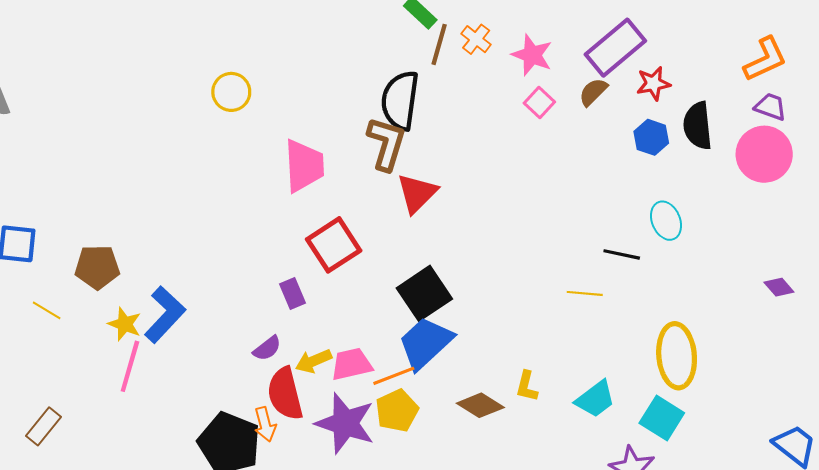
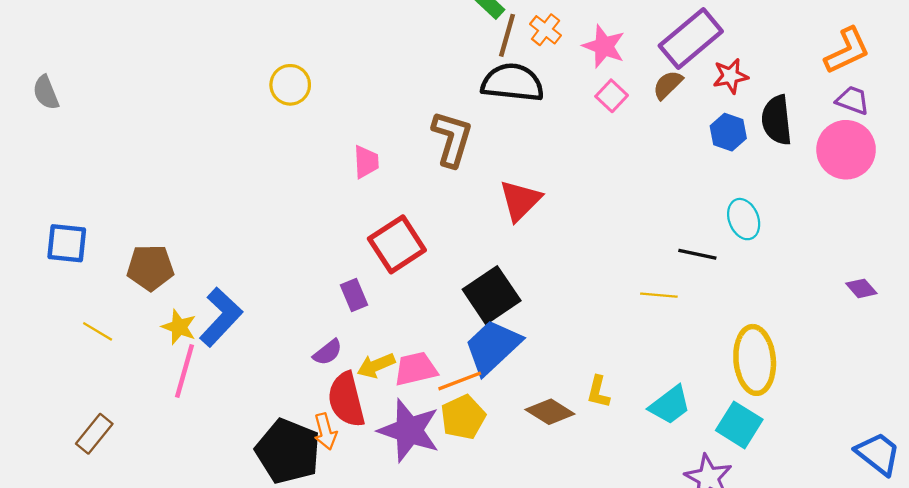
black semicircle: (400, 100) -> (513, 83), moved, turned 88
pink trapezoid: (304, 166) -> (366, 162), size x0.6
red triangle: (417, 193) -> (520, 200), moved
yellow line: (47, 310) -> (98, 331), moved

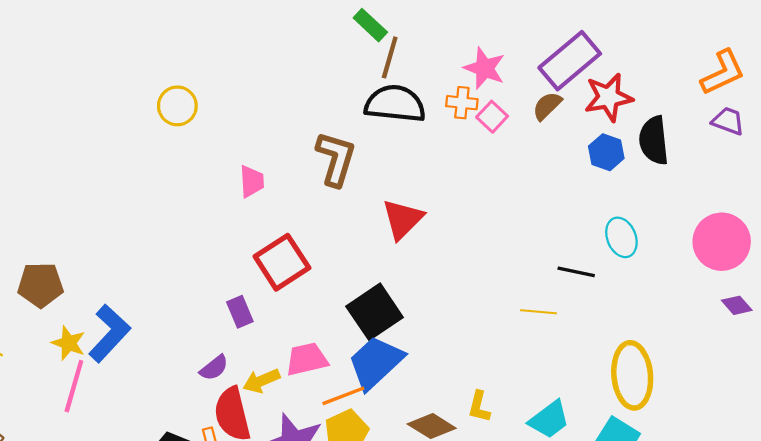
orange cross: (546, 30) -> (462, 103), moved, turned -32
red star: (730, 76) -> (608, 97), size x1.4
pink circle: (846, 150) -> (722, 242), moved
pink trapezoid: (416, 369) -> (307, 359), moved

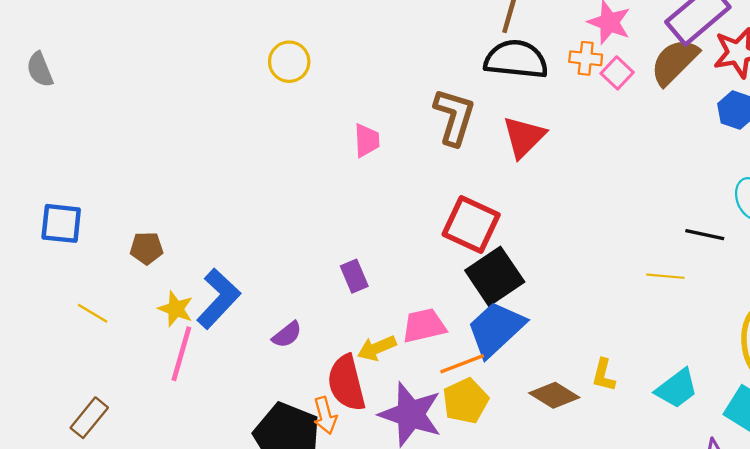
brown semicircle: (547, 106) -> (674, 62), size x1.6
red triangle: (403, 219) -> (524, 137), moved
red square: (282, 262) -> (471, 225), moved, turned -32
brown pentagon: (40, 285) -> (147, 248), size x0.7
purple semicircle: (214, 368) -> (287, 335), moved

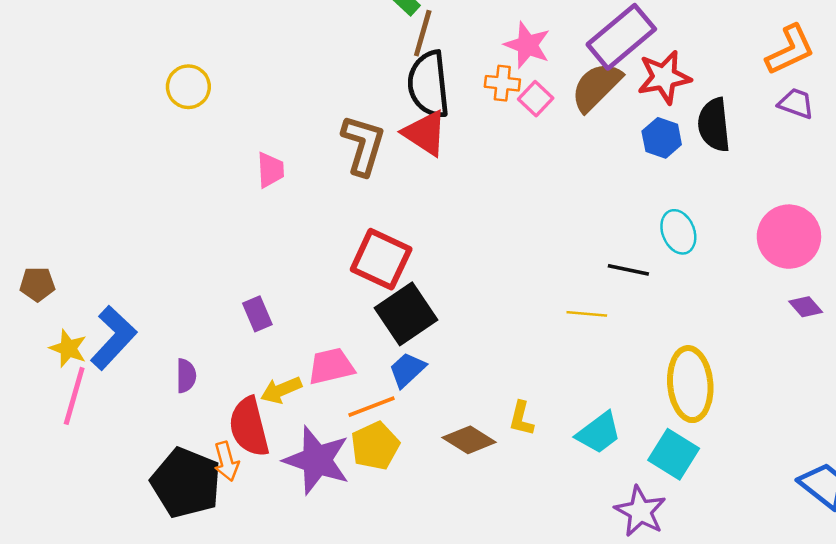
black semicircle: (516, 59) -> (429, 84), turned -102
red triangle: (524, 137) -> (425, 133), moved, turned -42
blue trapezoid: (496, 329) -> (407, 370), size x0.6
purple semicircle: (287, 335) -> (186, 376), turned -52

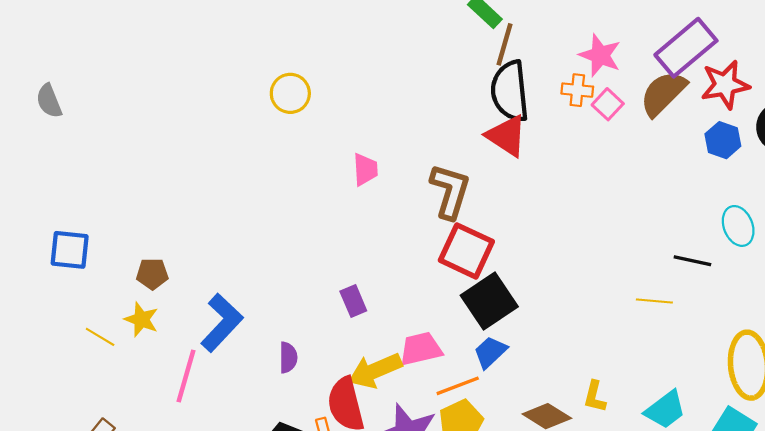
brown L-shape: (363, 145) -> (450, 191), moved
yellow star: (68, 348) -> (141, 319), moved
yellow arrow: (281, 390) -> (375, 371), size x1.4

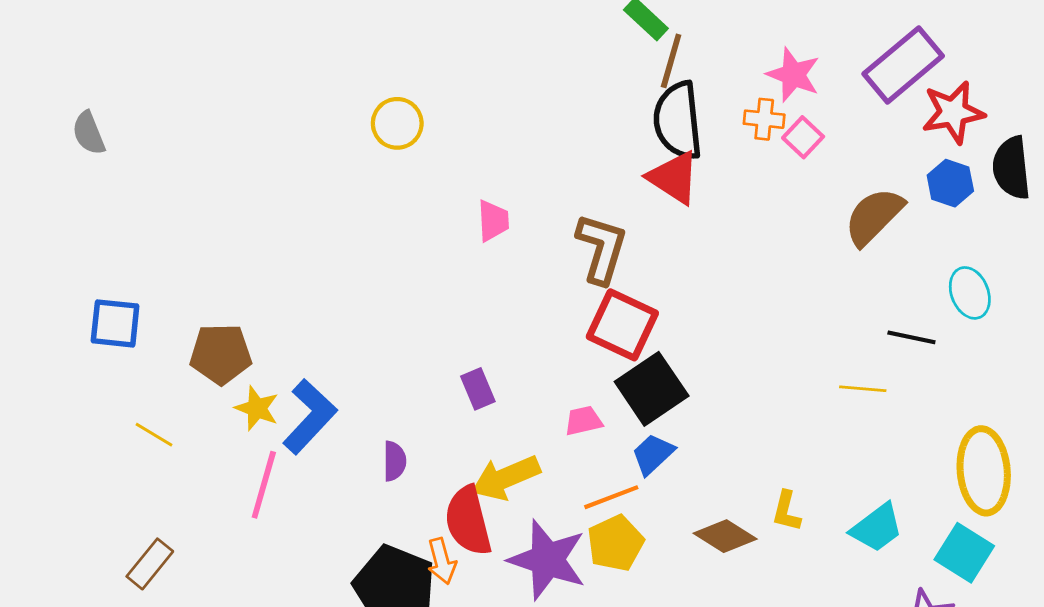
brown semicircle: (663, 93) -> (874, 216), moved
brown pentagon: (152, 274) -> (221, 354), size x1.5
yellow star: (141, 319) -> (257, 408), moved
pink trapezoid: (421, 349) -> (583, 421), moved, size x0.7

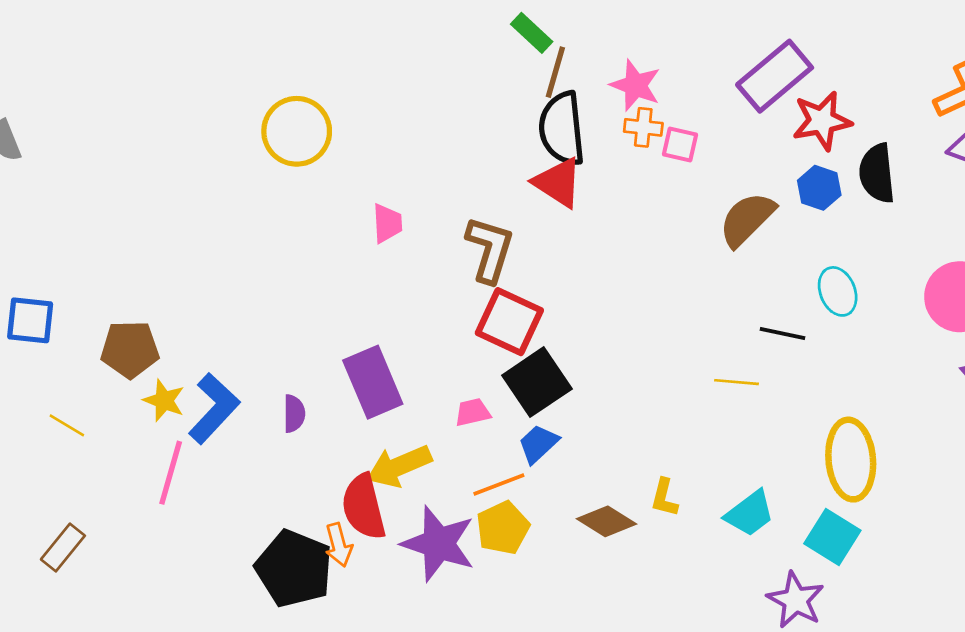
pink star: (793, 75) -> (635, 85), moved
yellow circle: (397, 123) -> (297, 131), size x1.4
pink square: (803, 137) -> (680, 144), turned -30
purple rectangle: (478, 389) -> (373, 382), size x1.8
purple semicircle: (394, 461) -> (294, 414), moved

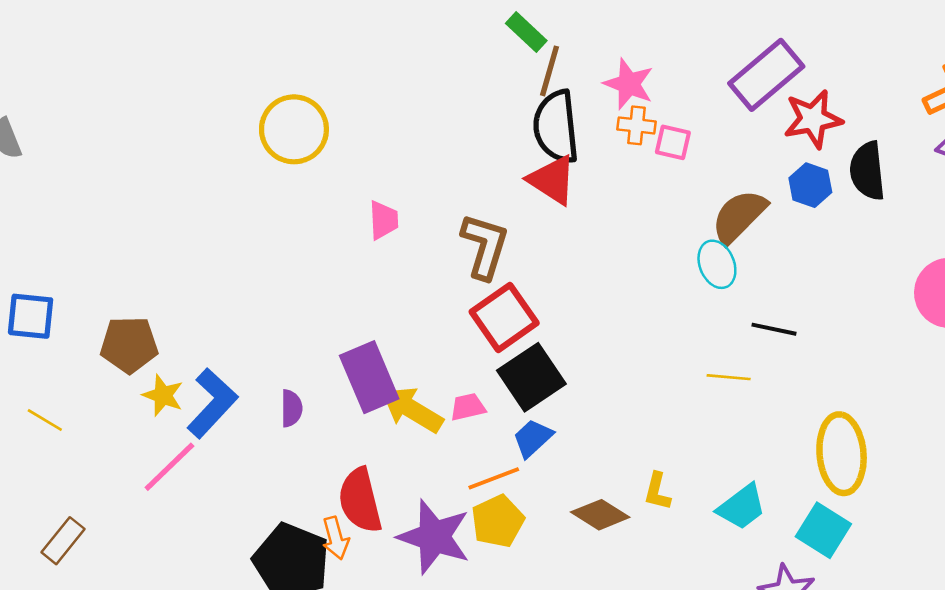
cyan ellipse: (838, 291) -> (717, 264), moved
red square: (509, 322) -> (504, 317), turned 30
yellow line: (67, 425) -> (45, 420), moved
yellow arrow: (399, 466) -> (412, 410), moved, turned 54
pink line: (171, 473) -> (169, 467), turned 30

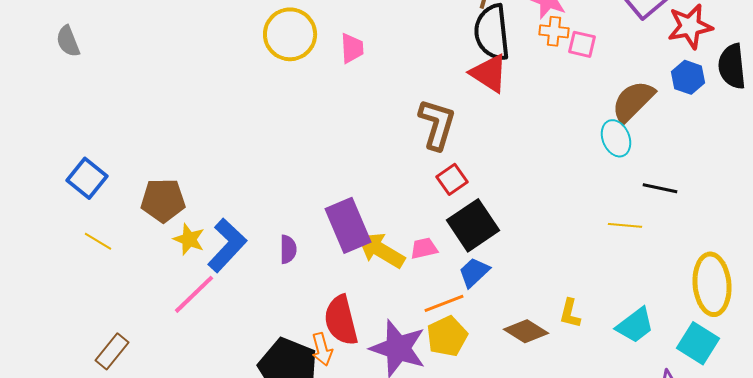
pink trapezoid: (383, 220) -> (352, 48), moved
blue square: (31, 316) -> (87, 178), turned 33
red square: (504, 317) -> (452, 179), size x0.6
yellow line: (45, 420) -> (98, 241), moved

